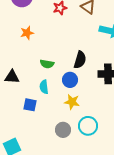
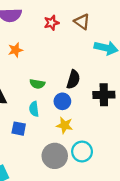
gray circle: (63, 130) -> (55, 156), size x1.5

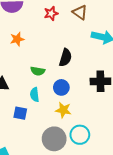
black semicircle: (73, 79) -> (65, 58), moved

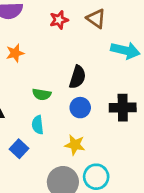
blue circle: (61, 87) -> (80, 108), moved
blue square: (20, 113) -> (19, 149), turned 32

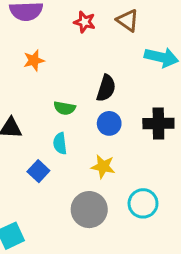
red star: (59, 20) -> (85, 22), turned 30
cyan circle: (96, 177) -> (143, 203), moved

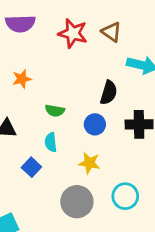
red star: (85, 22) -> (73, 33), size x1.5
orange star: (34, 60) -> (22, 79), moved
black semicircle: (106, 88) -> (109, 93), moved

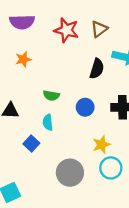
brown triangle: (111, 32) -> (99, 29), turned 48
orange star: (22, 79) -> (23, 59), moved
black semicircle: (109, 93) -> (97, 69), moved
yellow star: (89, 163) -> (101, 145), moved, turned -30

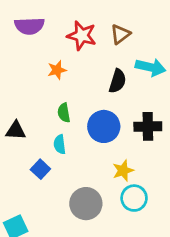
orange star: (23, 59) -> (57, 70), moved
green semicircle: (51, 96) -> (64, 113), turned 70
blue circle: (85, 107) -> (104, 126), size x1.5

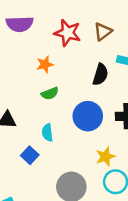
green semicircle: (64, 113) -> (50, 93), moved, turned -102

